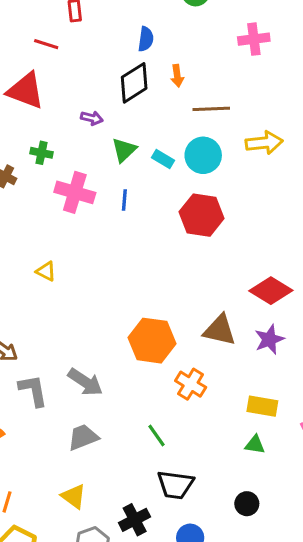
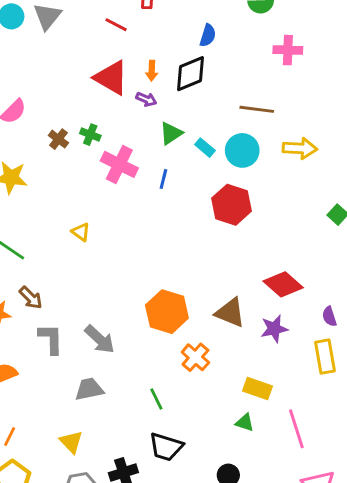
pink cross: (254, 39) -> (288, 50), moved
orange arrow: (177, 76) -> (152, 71), moved
red triangle: (26, 91) -> (111, 78), moved
green cross: (41, 153) -> (90, 135), moved

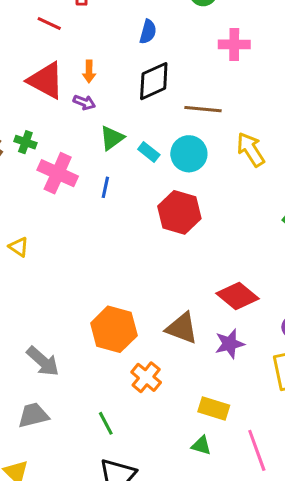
black diamond: (190, 74) -> (154, 81), moved
yellow arrow: (300, 148) -> (251, 149), turned -124

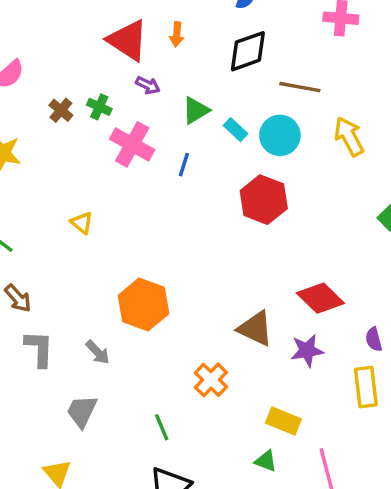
purple arrow: (84, 102) -> (148, 85), moved
orange hexagon: (114, 329) -> (143, 305), moved
gray arrow: (43, 361) -> (98, 352), size x0.7
gray trapezoid: (33, 415) -> (82, 411), turned -56

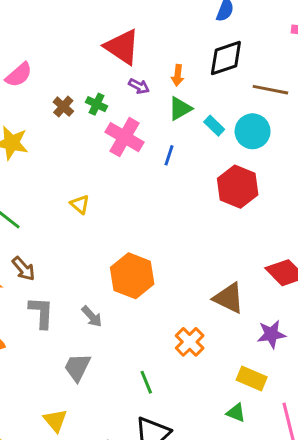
orange arrow: (177, 34) -> (178, 75), moved
purple star: (307, 351) -> (271, 334), moved

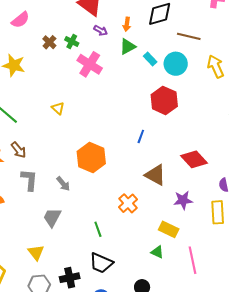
blue line: (169, 155) -> (141, 136), moved

